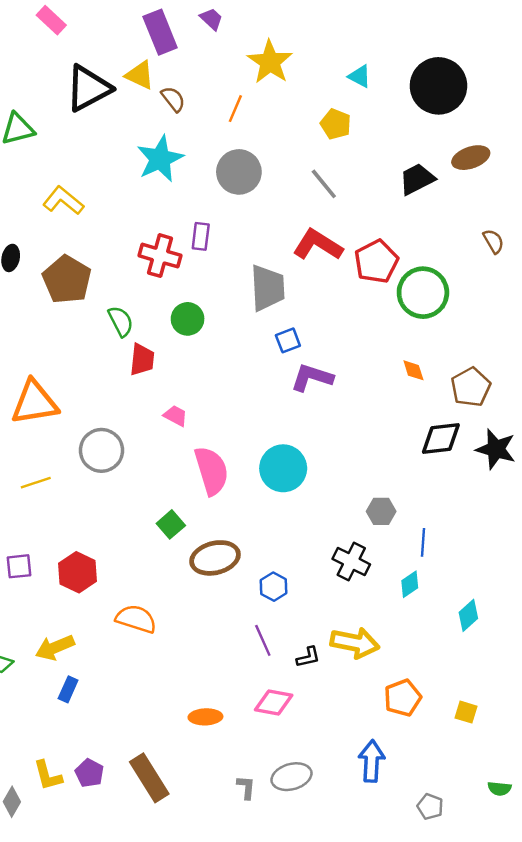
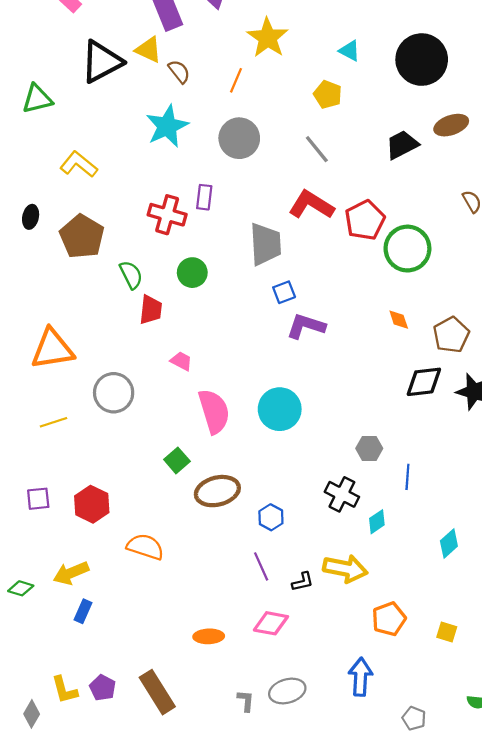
cyan diamond: (410, 584) -> (377, 522), moved

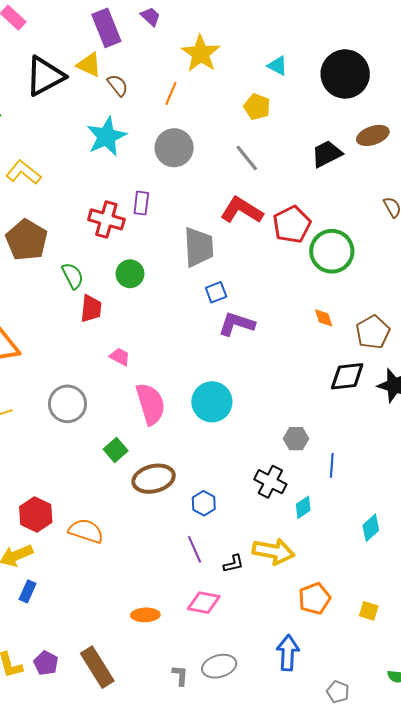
gray circle: (114, 393) -> (67, 404), moved
red hexagon: (92, 504) -> (36, 515), moved

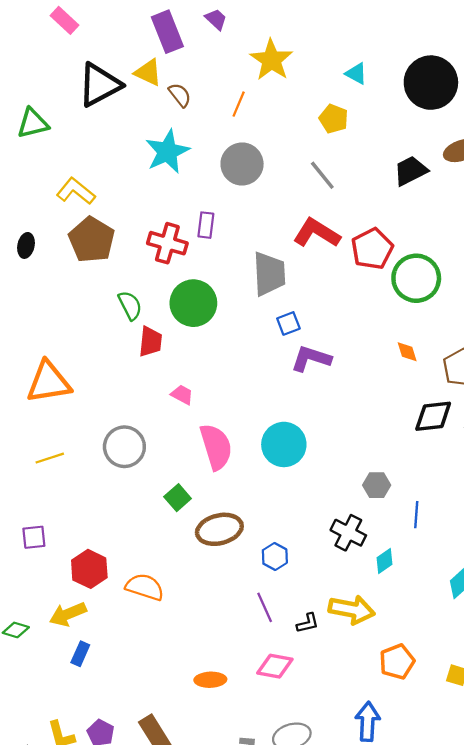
brown pentagon: (27, 240) -> (92, 240), moved
green circle: (130, 274) -> (193, 303), size x1.5

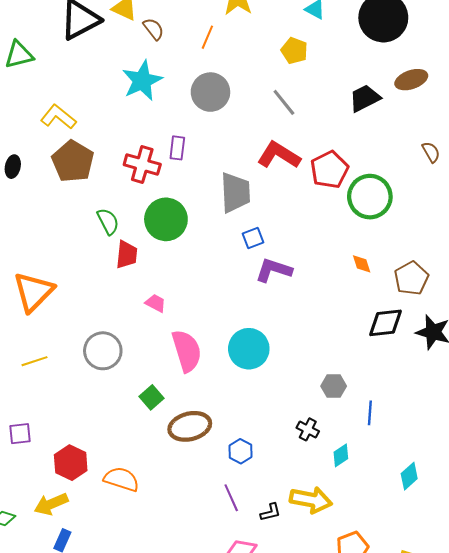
orange triangle: (49, 382) -> (33, 292), turned -36
black cross: (348, 533) -> (308, 429), size x0.7

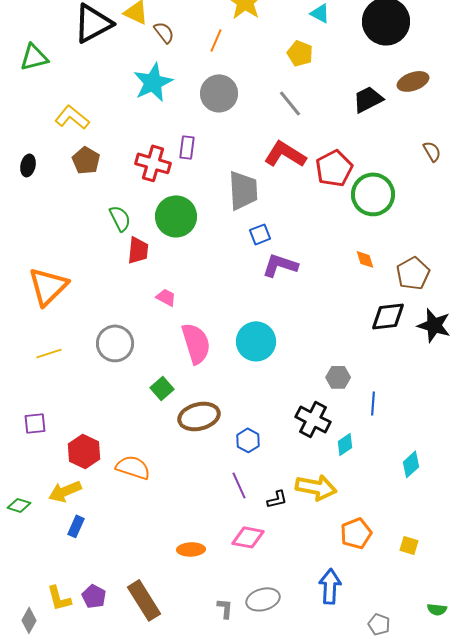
brown pentagon: (73, 161) -> (86, 160), size x0.7
black cross: (308, 429) -> (313, 419), size x1.6

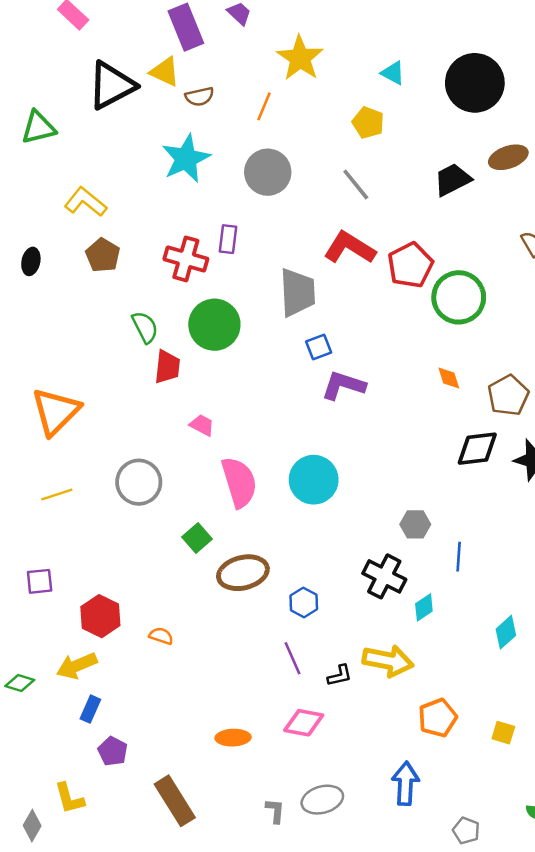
brown semicircle: (164, 32) -> (200, 97), turned 115
orange semicircle: (133, 467) -> (161, 636), size x0.6
purple pentagon: (94, 596) -> (113, 751), moved

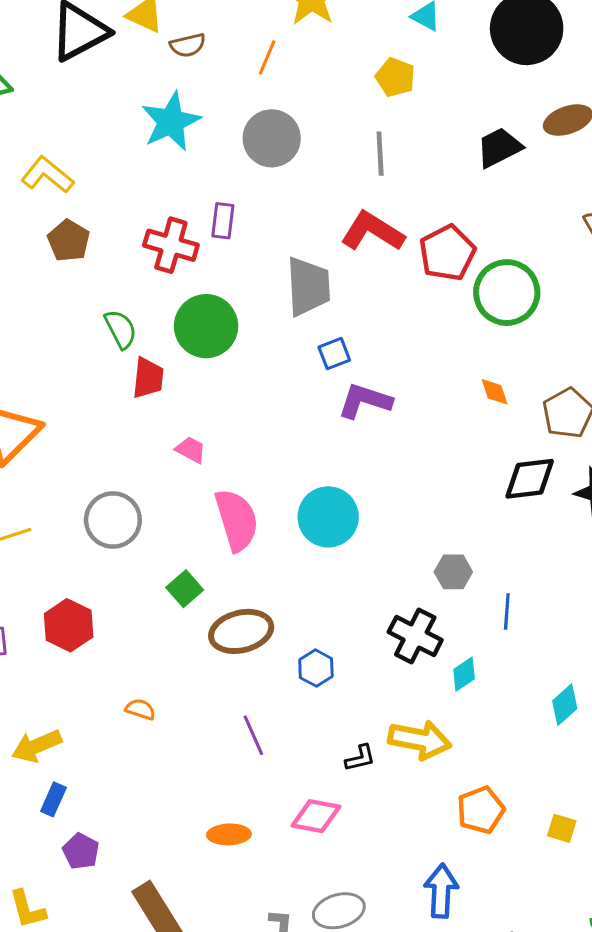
gray line: (356, 185) -> (380, 154), turned 36
red hexagon: (100, 616) -> (69, 625), moved
purple line: (293, 658) -> (253, 735), moved

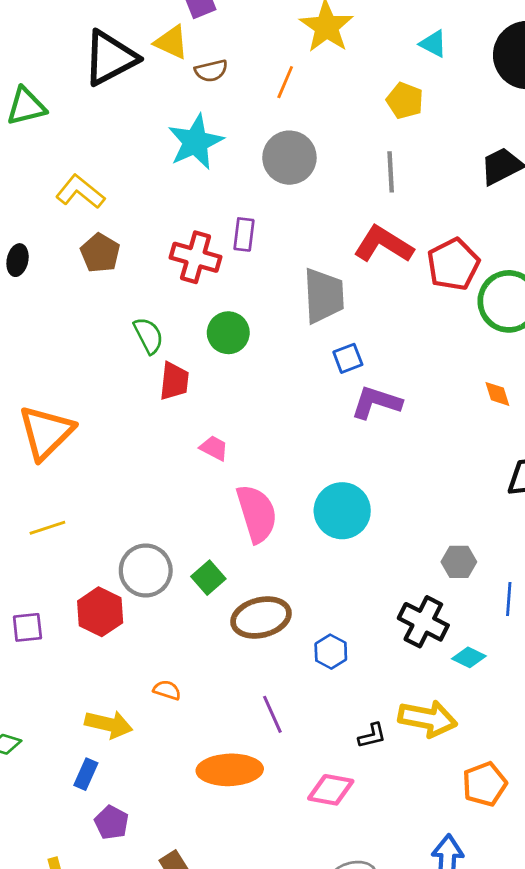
green circle: (206, 326) -> (228, 333), size x0.7
gray circle: (113, 520) -> (146, 571), moved
cyan diamond: (464, 674) -> (469, 657), turned 60
yellow arrow: (37, 746) -> (109, 724), moved, turned -144
orange ellipse: (229, 834) -> (230, 770), moved, size x1.6

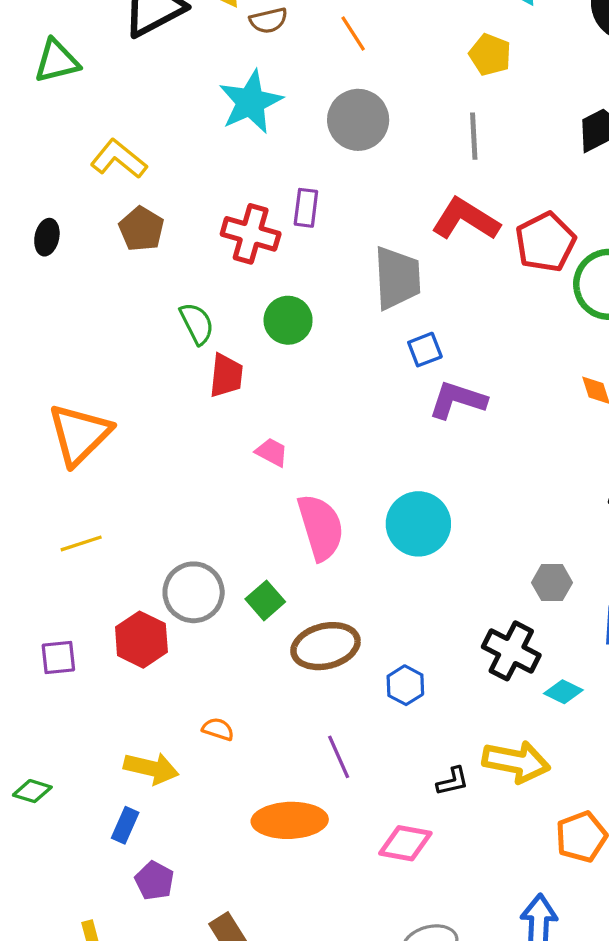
orange line: (285, 82) -> (353, 33), turned -56

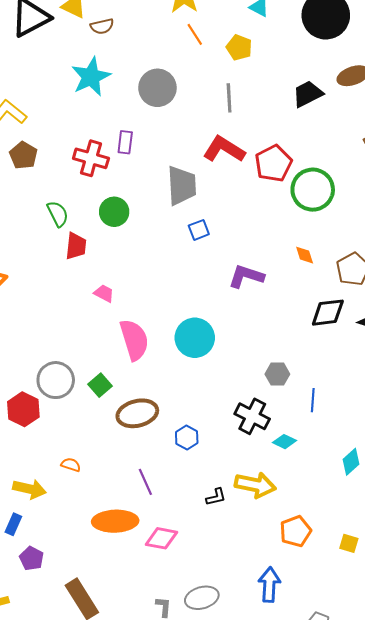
orange line: (353, 33) -> (195, 34), moved
purple L-shape: (457, 400) -> (246, 276), moved
pink diamond: (405, 843) -> (161, 538), moved

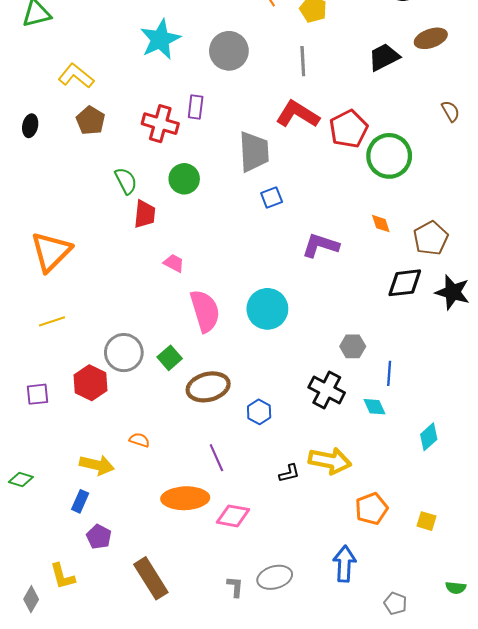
cyan diamond: (284, 442) -> (375, 407), moved, turned 40

